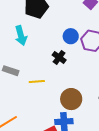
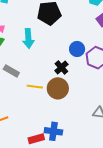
brown circle: (71, 99) -> (58, 88), moved

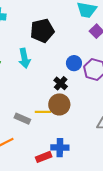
gray rectangle: (11, 71) -> (22, 119), moved
yellow line: (35, 87) -> (43, 112), moved

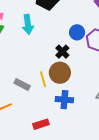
yellow line: (43, 112) -> (43, 79), turned 70
blue cross: (60, 148) -> (64, 100), moved

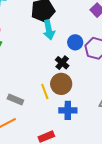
cyan arrow: (28, 24) -> (49, 30), moved
gray rectangle: (22, 85) -> (15, 99), moved

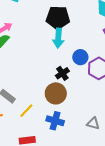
yellow line: (45, 92) -> (26, 111), moved, turned 49

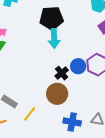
blue circle: (80, 57) -> (78, 66), moved
blue cross: (55, 121) -> (72, 122), moved

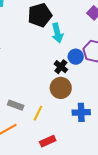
cyan arrow: (54, 38) -> (57, 33), moved

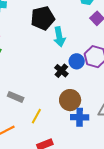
brown circle: (61, 88) -> (70, 100), moved
gray rectangle: (16, 105) -> (16, 97), moved

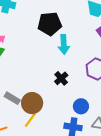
blue circle: (77, 61) -> (81, 106), moved
brown circle: (70, 100) -> (32, 103), moved

